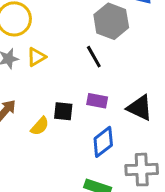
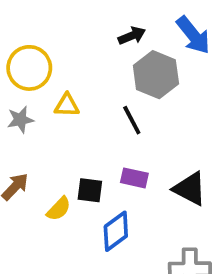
yellow triangle: (36, 57) -> (67, 105), moved, turned 30
blue diamond: (103, 142) -> (116, 231), moved

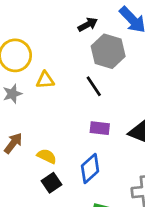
black square: (90, 190) -> (52, 183), moved, turned -36
yellow semicircle: (59, 209) -> (47, 156), turned -102

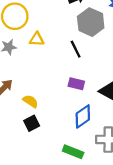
blue diamond: (90, 169) -> (83, 116), moved

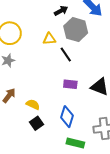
yellow triangle: (37, 39) -> (49, 39), moved
blue diamond: (83, 116) -> (67, 117), moved, turned -30

